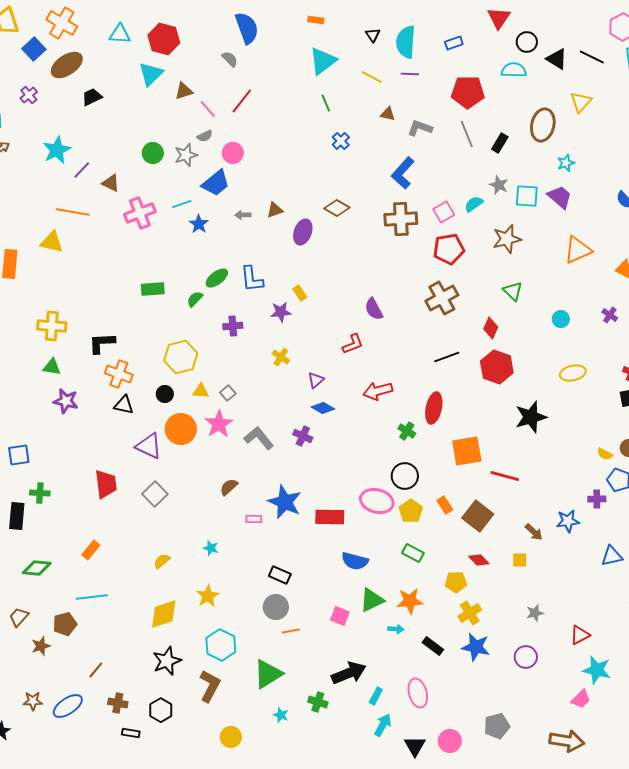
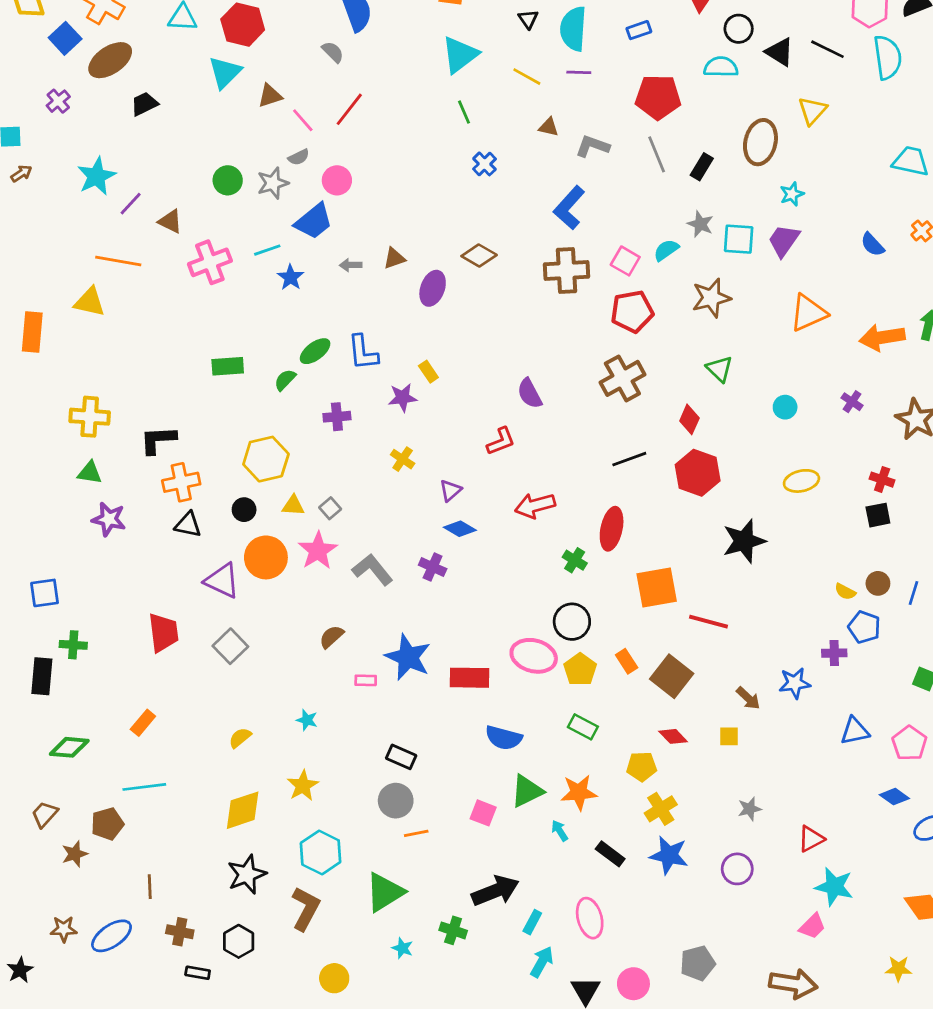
purple trapezoid: (560, 197) -> (784, 240), turned -96
pink square: (444, 212) -> (625, 261), turned -30
orange cross: (119, 374) -> (181, 482), turned -32
cyan arrow: (396, 629) -> (560, 831), turned -126
brown line: (96, 670) -> (150, 887), turned -42

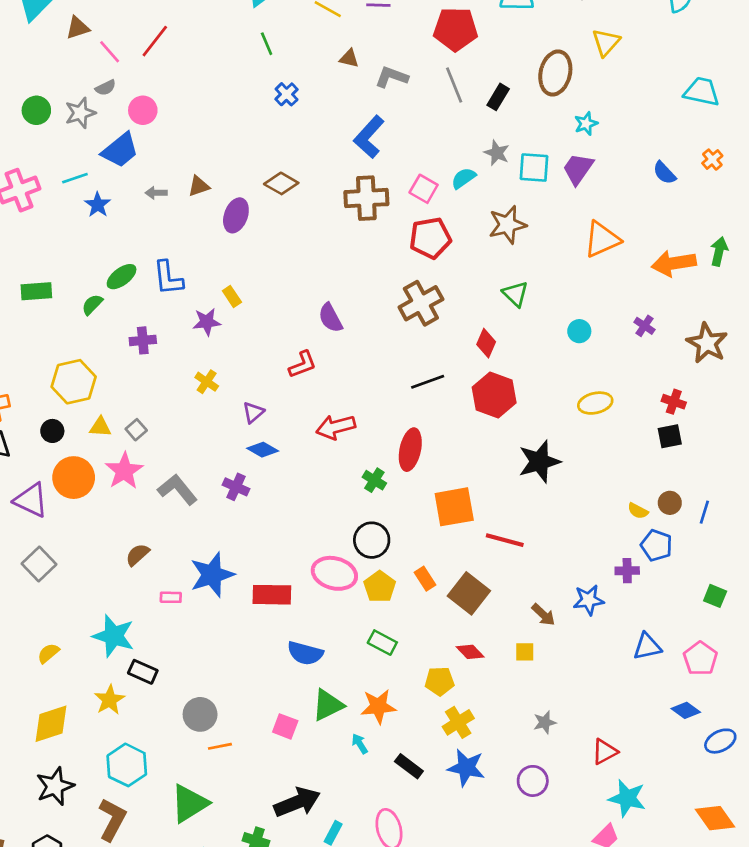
blue star: (408, 657) -> (212, 575), turned 30
cyan star: (307, 720) -> (114, 636), size x2.0
black rectangle: (401, 757) -> (143, 672), moved

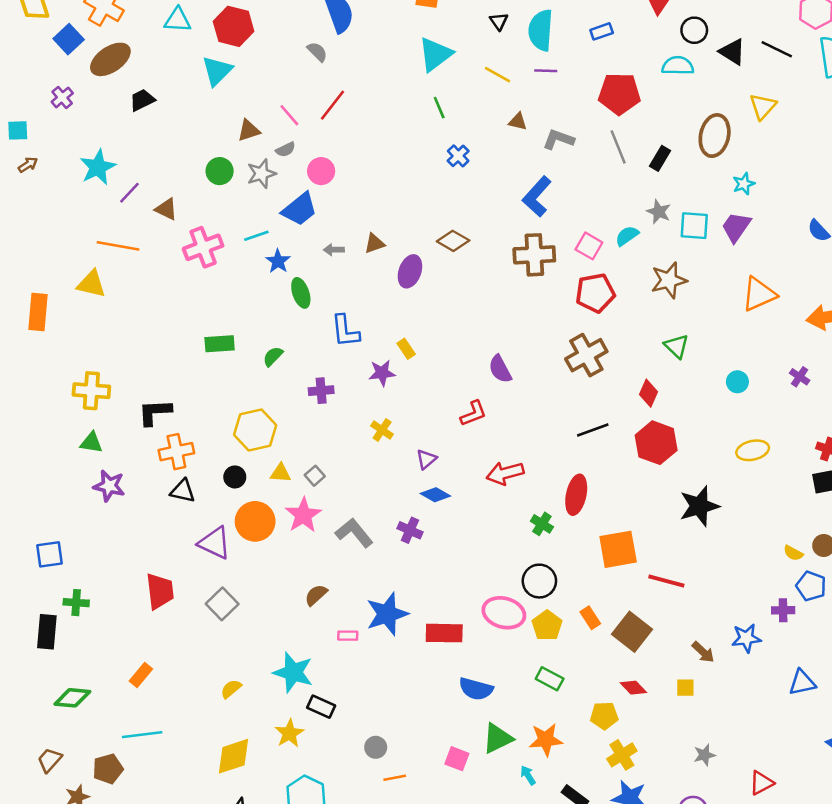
brown triangle: (78, 28) -> (249, 130), moved
green ellipse: (122, 277) -> (301, 293), moved, turned -72
gray circle: (200, 714) -> (376, 747), size x0.7

